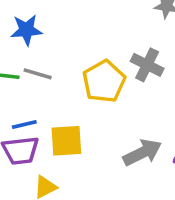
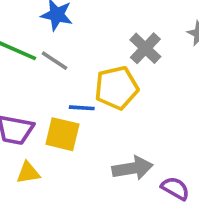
gray cross: (147, 65) -> (145, 48), moved
blue line: (24, 125) -> (82, 108), moved

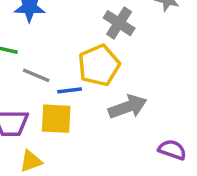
gray line: (54, 61) -> (36, 75), moved
gray arrow: (132, 168) -> (128, 107), moved

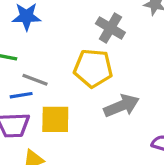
yellow pentagon: (99, 65) -> (93, 68), turned 30
blue line: (70, 90) -> (21, 95), moved

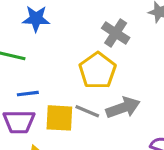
yellow pentagon: (93, 68) -> (98, 71), turned 30
gray line: (35, 80) -> (87, 111), moved

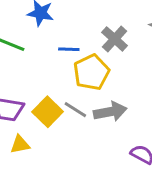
blue line: (28, 94) -> (69, 49), moved
yellow square: (59, 118) -> (48, 112), turned 32

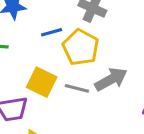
yellow square: (48, 112) -> (42, 82), moved

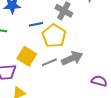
gray line: (77, 88) -> (49, 62), turned -42

